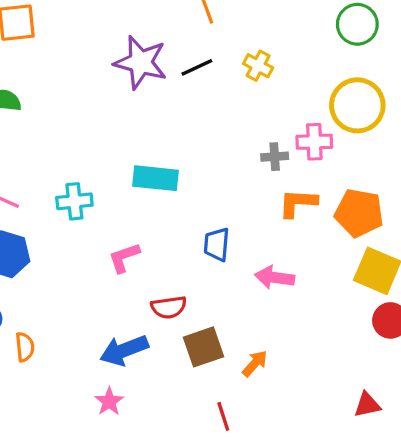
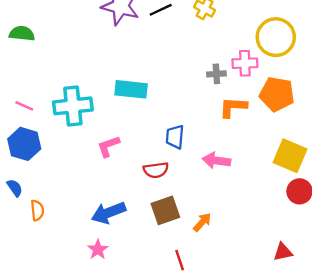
cyan cross: (74, 201) -> (73, 106), size x1.5
orange pentagon: (359, 213) -> (277, 94), moved
red semicircle: (169, 307) -> (156, 170), moved

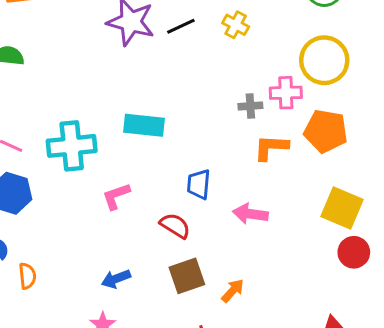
red semicircle: (156, 170) -> (175, 226), turned -140
blue arrow: (108, 213) -> (116, 279), size x0.7

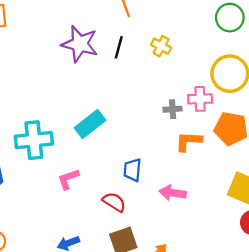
black line: (181, 26) -> (119, 47), turned -50
cyan rectangle: (144, 125) -> (90, 124), turned -44

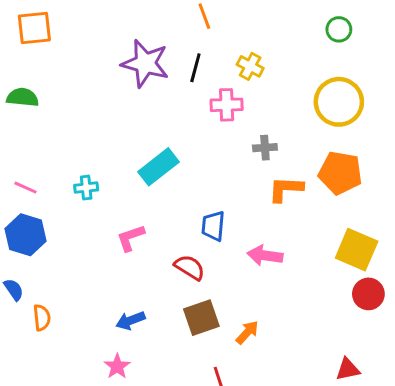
green circle: (230, 18) -> (339, 29), size x0.7
pink cross: (200, 99) -> (227, 105), moved
cyan cross: (34, 140) -> (86, 188), size x0.5

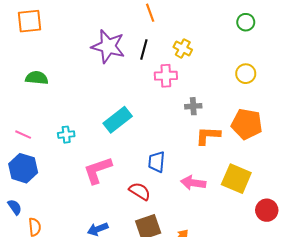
green semicircle: (23, 97) -> (37, 78), moved
yellow circle: (339, 102) -> (246, 74), size x0.6
pink L-shape: (130, 238) -> (98, 170), size x1.4
yellow square: (357, 250) -> (236, 179), moved

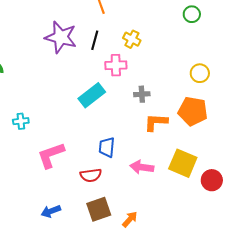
yellow circle: (246, 74) -> (200, 73), moved
cyan rectangle: (118, 120) -> (92, 95), moved
red semicircle: (140, 191) -> (91, 175), turned 140
red circle: (267, 210) -> (212, 180), moved

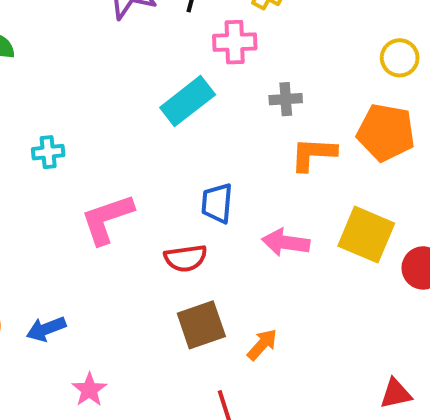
blue arrow: (51, 211) -> (46, 329), moved

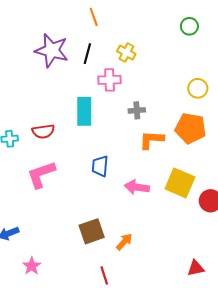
cyan rectangle: (188, 101) -> (84, 111), turned -52
red semicircle: (186, 258) -> (43, 131), moved

